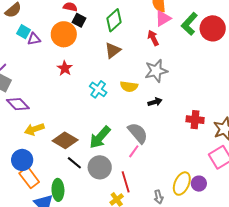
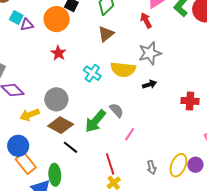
yellow semicircle: (129, 86) -> (123, 70), size x1.4
gray semicircle: (138, 133) -> (117, 110), moved, size x0.7
gray circle: (100, 167) -> (56, 99), moved
red line: (126, 182) -> (110, 164), moved
gray arrow: (159, 197) -> (152, 167), moved

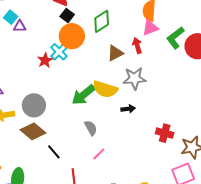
orange circle: (57, 19) -> (72, 36), moved
brown triangle: (106, 34) -> (115, 53), moved
cyan cross: (92, 73) -> (59, 52), moved
green arrow: (95, 121) -> (83, 95), moved
black line: (71, 147) -> (54, 152), moved

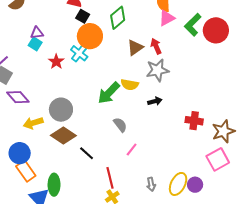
cyan square: (11, 17) -> (35, 44), moved
red arrow: (137, 46) -> (156, 46), moved
red star: (45, 60) -> (56, 62), moved
yellow semicircle: (105, 89) -> (130, 85), size x0.7

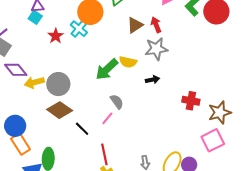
yellow arrow: (33, 123) -> (34, 82), moved
pink line: (132, 150) -> (107, 118), moved

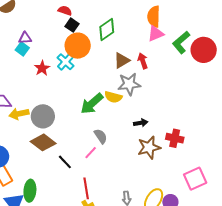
gray star: (156, 49) -> (129, 84), moved
black arrow: (152, 80) -> (141, 123), moved
brown star: (220, 113) -> (149, 147), moved

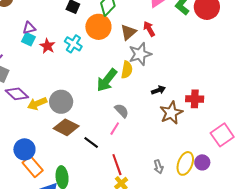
orange circle: (78, 46) -> (98, 27), moved
red star: (42, 68) -> (47, 46), moved
yellow semicircle: (113, 97) -> (127, 70), turned -84

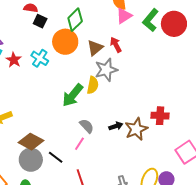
black arrow: (158, 90) -> (116, 126), moved
gray circle: (61, 102) -> (31, 160), moved

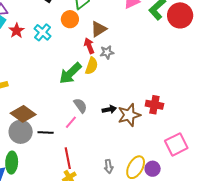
orange circle: (65, 42) -> (70, 19), size x0.7
red arrow: (116, 45) -> (89, 46), moved
gray star: (106, 70) -> (107, 52), size x0.6
black line: (56, 157) -> (46, 133), turned -42

